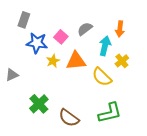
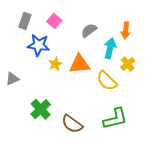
pink square: (61, 37) -> (54, 21), moved

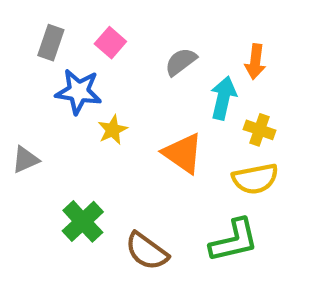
orange triangle: (80, 64) -> (183, 153), moved, turned 40
yellow cross: (128, 64) -> (259, 130), turned -32
yellow semicircle: (107, 81) -> (255, 179), moved, turned -55

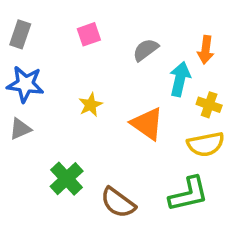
gray rectangle: (51, 43) -> (20, 34), moved
pink square: (110, 43) -> (89, 34), turned 30
blue star: (79, 92) -> (25, 84), moved

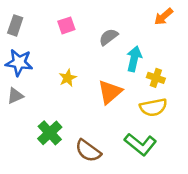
orange arrow: (206, 50) -> (164, 17), moved, turned 42
orange triangle: (147, 124) -> (110, 92), turned 44
green L-shape: (188, 194) -> (141, 144), turned 52

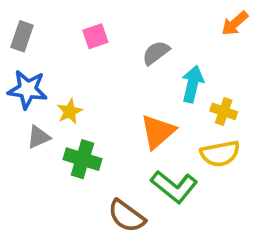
yellow star: (68, 78) -> (70, 111), moved
gray triangle: (15, 96) -> (39, 137), moved
green cross: (50, 133) -> (83, 159), moved, turned -30
green L-shape: (141, 144) -> (174, 187), moved

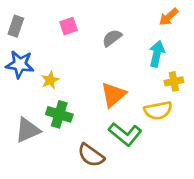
cyan arrow: (193, 84) -> (157, 54), moved
yellow cross: (224, 111) -> (174, 81), moved, turned -30
gray triangle: (39, 137) -> (28, 130), moved, size x1.5

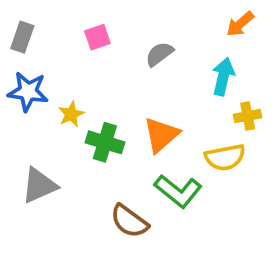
green cross: (59, 114) -> (105, 142), moved

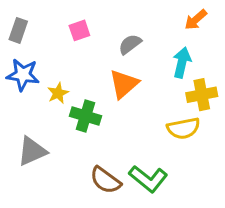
yellow cross: (248, 116) -> (202, 95), size x1.4
orange triangle: (161, 135) -> (124, 84), moved
green L-shape: (178, 191) -> (148, 179), moved

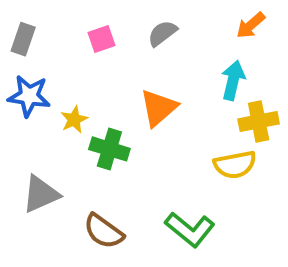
gray semicircle: (130, 44) -> (162, 33), moved
brown semicircle: (105, 180) -> (104, 231), moved

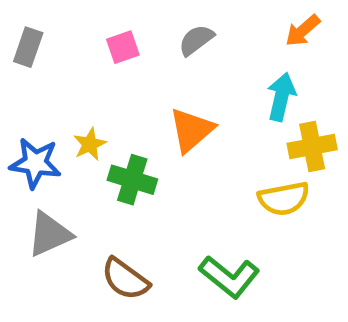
blue star: (29, 96) -> (35, 163), moved

